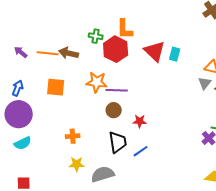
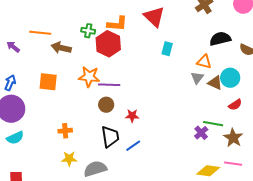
orange L-shape: (125, 29) -> (117, 24), turned -85
red triangle: (155, 51) -> (154, 17), moved
orange line: (48, 53) -> (40, 33), moved

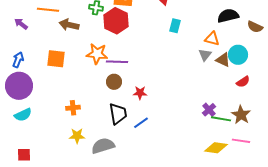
green line: (213, 124) -> (221, 119), moved

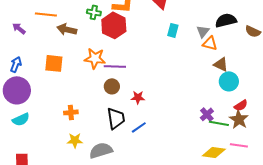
gray triangle: (205, 55) -> (203, 31), moved
cyan circle: (238, 55) -> (229, 81), moved
red semicircle: (243, 82) -> (241, 105), moved

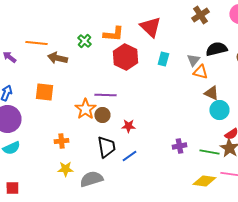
green cross: (94, 12) -> (84, 41), turned 32
red hexagon: (114, 25) -> (125, 57), moved
orange star: (95, 58) -> (85, 109), moved, turned 30
purple cross: (207, 114) -> (179, 146), moved, turned 32

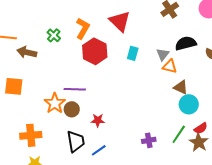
orange L-shape: (113, 34) -> (83, 28), turned -65
orange cross: (61, 141) -> (31, 135), size x1.5
green line: (209, 152) -> (179, 134), moved, turned -66

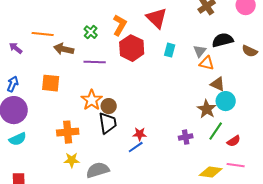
purple line: (75, 89) -> (95, 62), moved
red star: (98, 120) -> (140, 134), moved
red semicircle: (201, 128) -> (234, 141), moved
black trapezoid: (76, 141) -> (108, 123), moved
brown star: (199, 142) -> (207, 109), moved

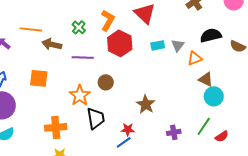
cyan rectangle: (170, 50) -> (158, 45), turned 64
gray triangle: (200, 51) -> (178, 45), moved
orange triangle: (207, 63) -> (195, 58), turned -35
brown circle: (109, 106) -> (106, 82), moved
brown star: (207, 109) -> (146, 104), moved

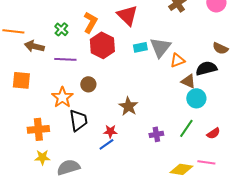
black semicircle: (211, 35) -> (206, 68), moved
gray triangle: (178, 45) -> (160, 47), size x1.6
red semicircle: (222, 136) -> (213, 133), moved

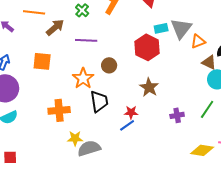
red hexagon: (102, 45) -> (147, 47), moved
brown arrow: (34, 46) -> (55, 27), turned 126
yellow star: (42, 157) -> (75, 138), moved

